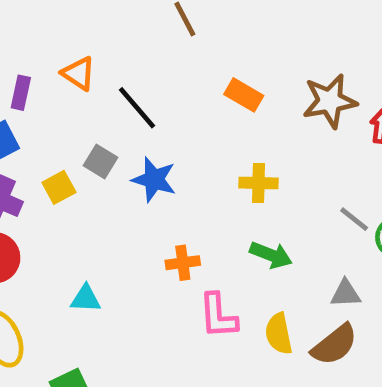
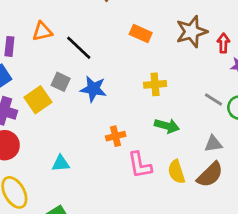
orange triangle: (79, 73) -> (42, 31), turned -40
yellow square: (59, 187) -> (38, 100), size x1.4

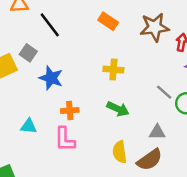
blue star: (93, 89) -> (51, 78), moved
cyan triangle: (61, 163) -> (29, 126), moved
pink L-shape: (140, 165) -> (65, 139), moved

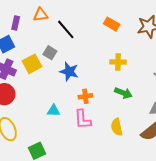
yellow semicircle: (120, 152) -> (117, 127), moved

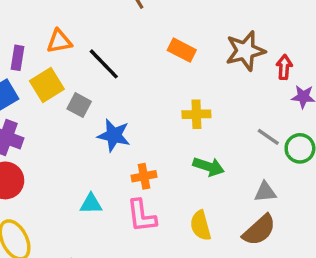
yellow square: (32, 64) -> (47, 85), moved

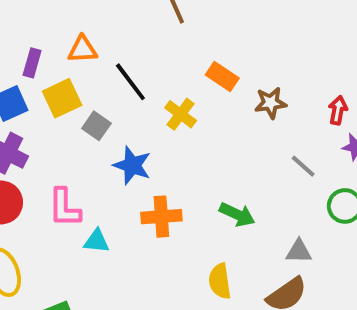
brown star: (245, 51) -> (271, 103), moved, size x0.7
yellow cross: (196, 114) -> (181, 114), moved, turned 32
gray line: (268, 137) -> (303, 166), moved
orange cross: (144, 176) -> (161, 217), size x1.4
pink L-shape: (142, 216) -> (64, 208), moved

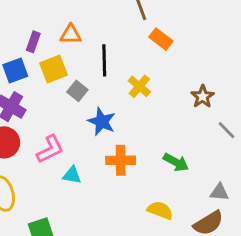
orange rectangle: (222, 76) -> (161, 39), moved
black line: (130, 82) -> (104, 60), turned 32
brown star: (271, 103) -> (203, 97), moved, turned -30
pink L-shape: (64, 208) -> (50, 149), turned -120
yellow semicircle: (220, 281) -> (160, 210), turned 115

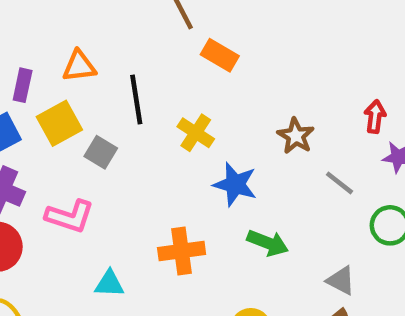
blue star: (102, 121) -> (235, 184), moved
pink L-shape: (50, 149) -> (70, 216), moved, turned 52
gray triangle: (219, 192) -> (341, 281), turned 30

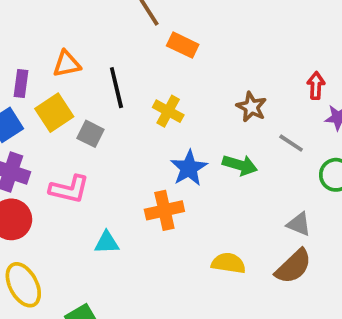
blue star: (235, 184) -> (189, 168), moved, turned 30
green arrow: (268, 243) -> (240, 165), moved

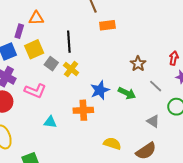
orange rectangle: (183, 45) -> (107, 25), turned -42
orange triangle: (67, 64) -> (36, 18), moved
yellow cross: (168, 111) -> (71, 69), moved
gray triangle: (299, 224) -> (153, 121), moved

